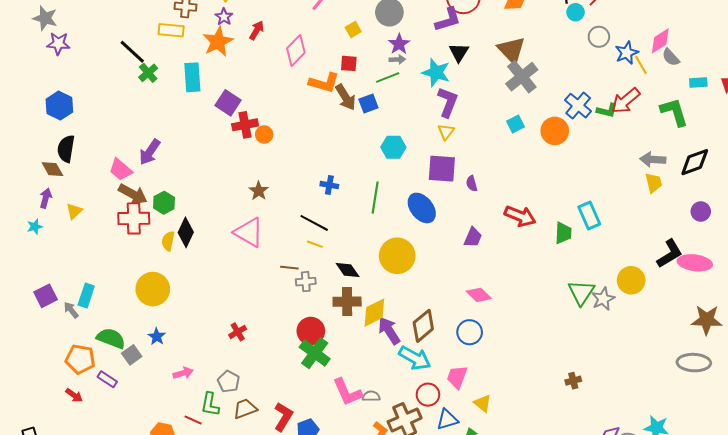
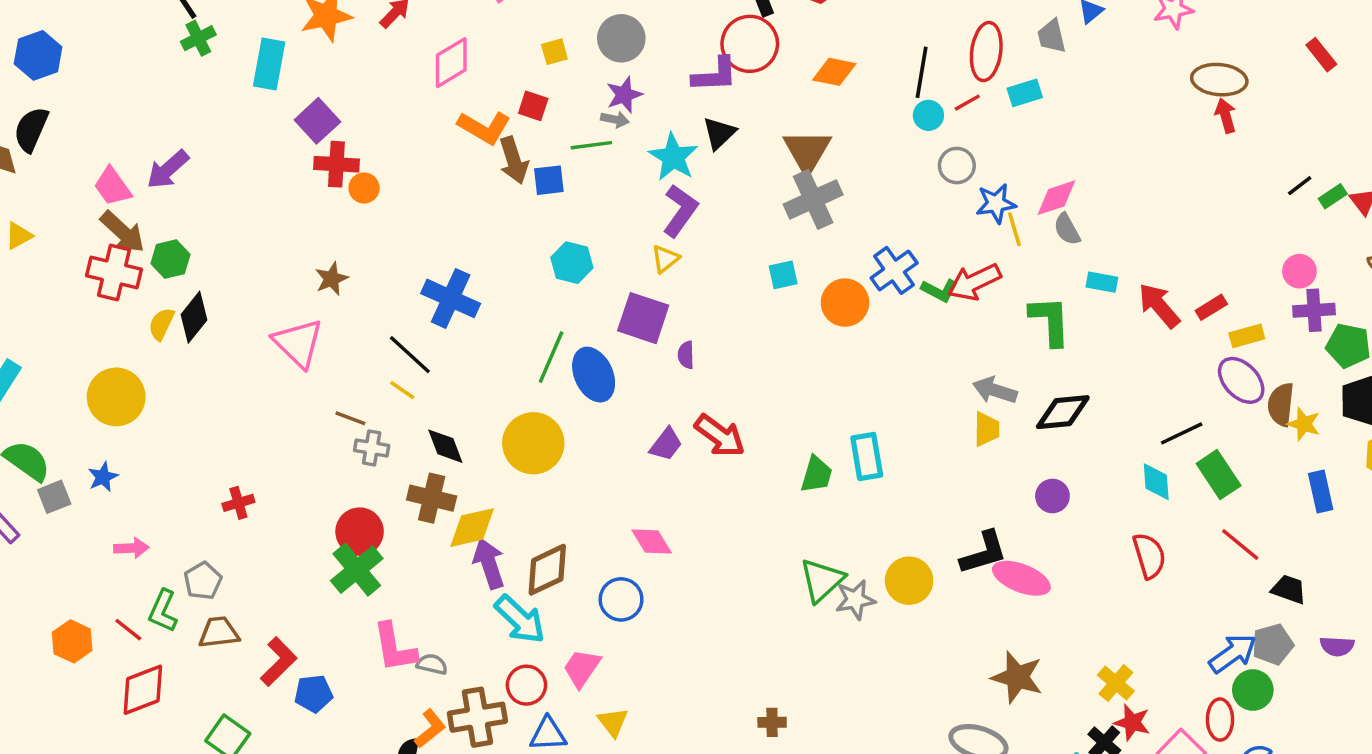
blue cross: (329, 185) -> (451, 298), size x1.8
green line: (375, 198) -> (551, 357), moved
red arrow: (520, 216) -> (720, 436), moved

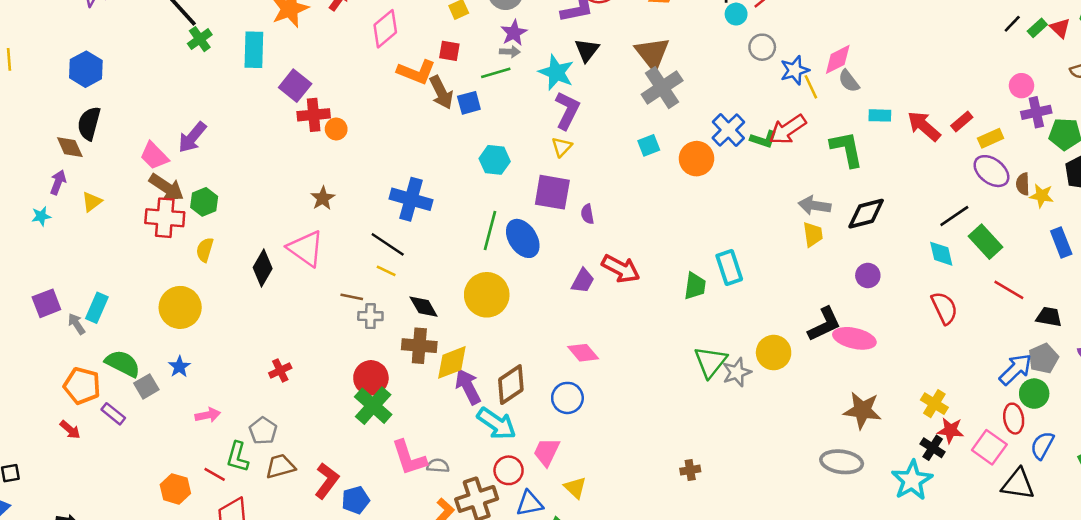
black diamond: (194, 317) -> (263, 268), moved
brown semicircle: (1281, 404) -> (1023, 184), size x0.7

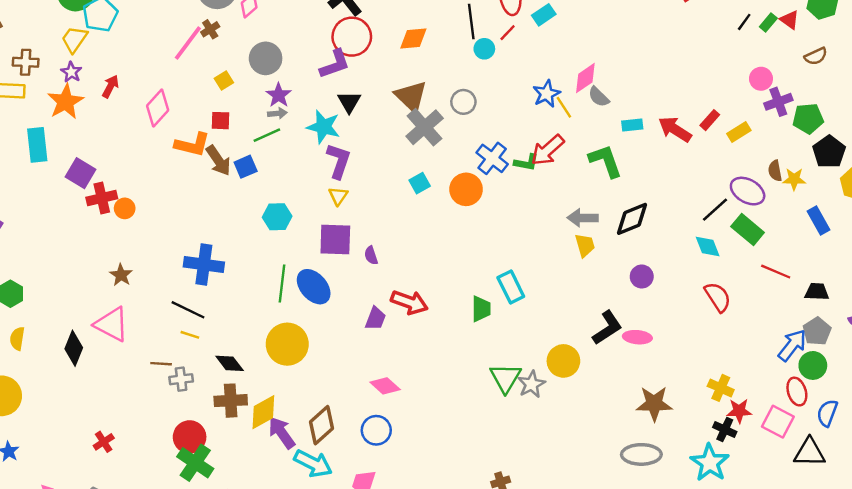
gray circle: (762, 47) -> (463, 102), moved
purple ellipse: (991, 171) -> (748, 191), moved
pink ellipse: (854, 338) -> (637, 337), size x0.7

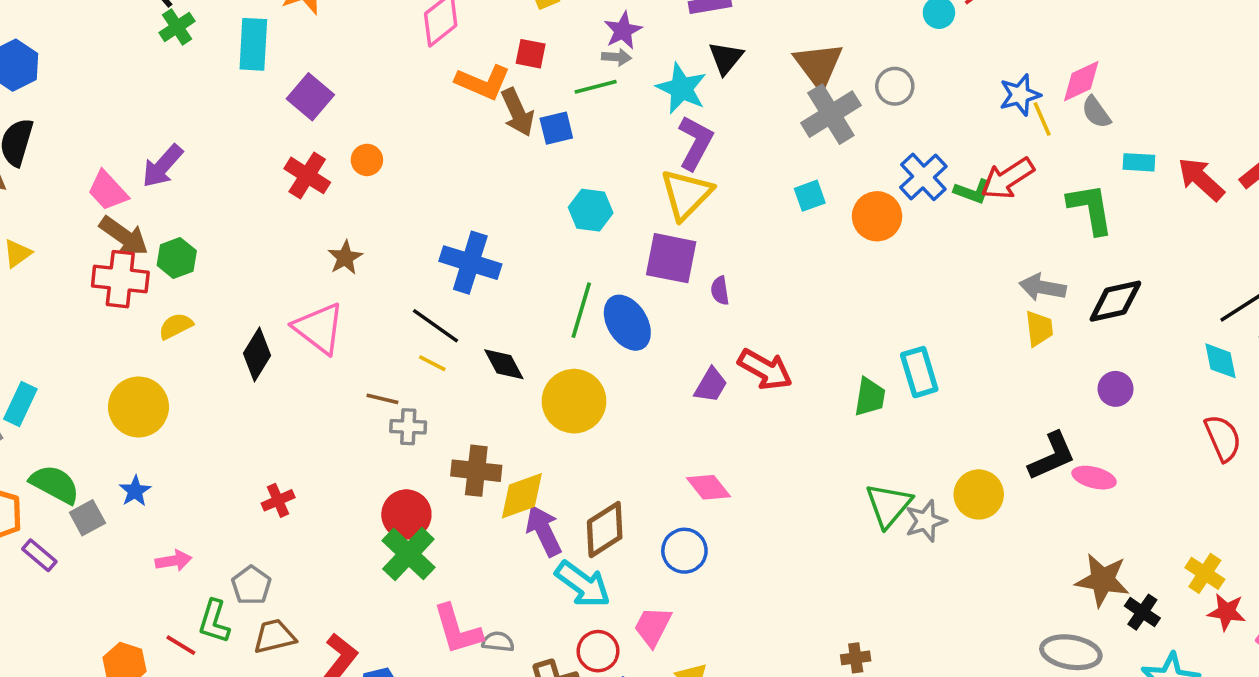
yellow triangle: (338, 196) -> (686, 194), size x1.8
red cross: (102, 198) -> (307, 175), moved, turned 36
yellow semicircle: (17, 339) -> (176, 326), turned 45
black diamond: (230, 363) -> (504, 364), moved
black cross: (725, 430) -> (1142, 612), moved

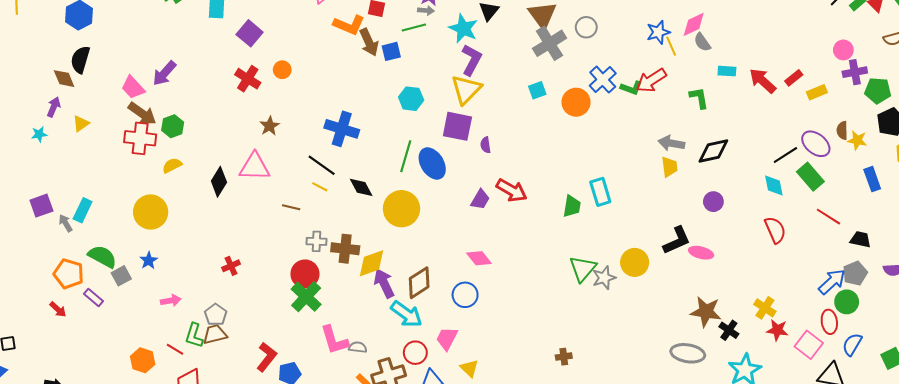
green L-shape: (1091, 209) -> (699, 98), size x0.7
pink triangle: (319, 328) -> (255, 167), turned -36
gray cross: (408, 427) -> (317, 241), moved
brown trapezoid: (274, 636) -> (215, 334), moved

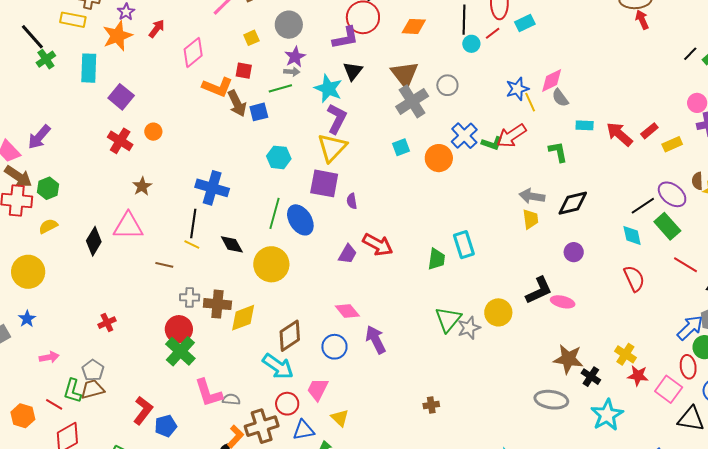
black line: (322, 165) -> (193, 224), turned 64
purple arrow: (384, 283) -> (376, 340), moved

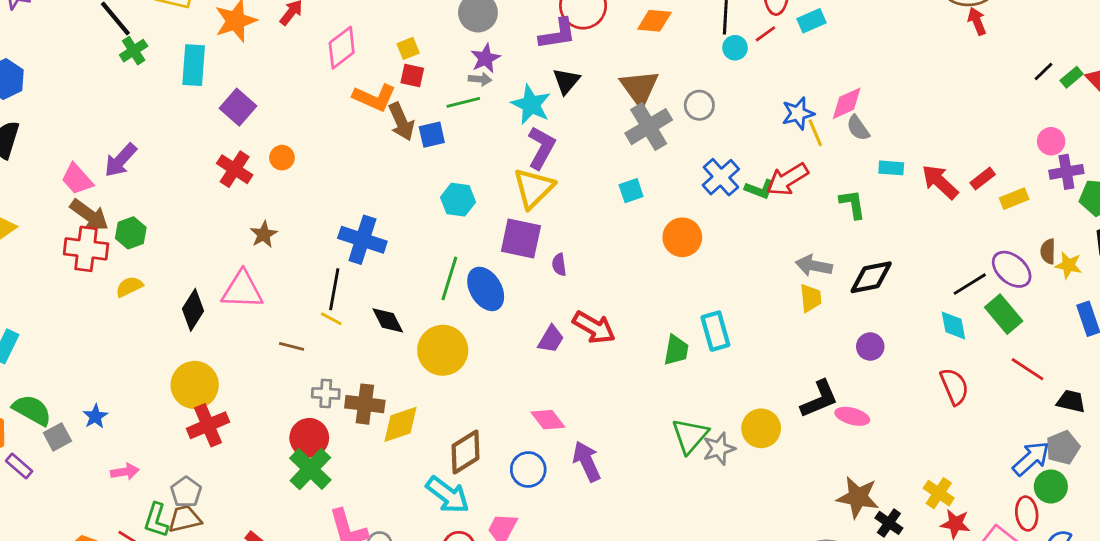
yellow square: (251, 38) -> (408, 48), moved
orange circle: (439, 158) -> (682, 237), moved
yellow circle: (28, 272) -> (195, 385), moved
red cross: (107, 323) -> (208, 425), size x1.6

